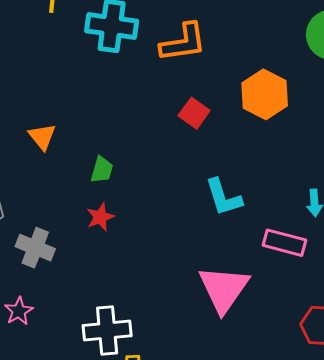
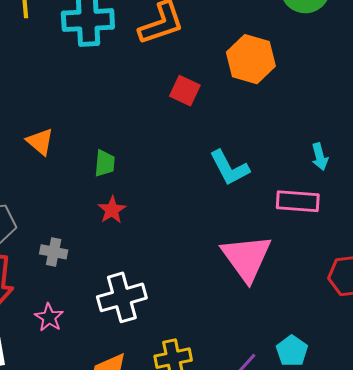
gray cross: (35, 248) -> (54, 252), size x0.7
white cross: (107, 331) -> (122, 297), moved

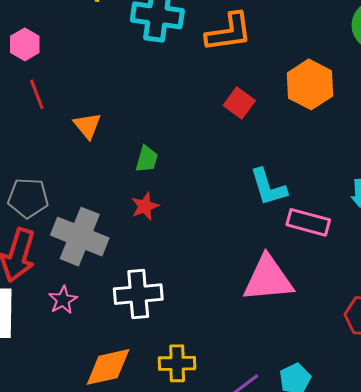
pink rectangle: (298, 201) -> (308, 222), moved
gray cross: (54, 252) -> (80, 237), size x2.0
pink triangle: (246, 258) -> (268, 279), turned 50

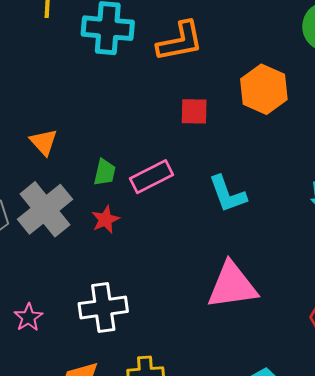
red square: (239, 103) -> (194, 111), turned -32
pink rectangle: (308, 222) -> (151, 177), moved, turned -39
gray cross: (80, 237) -> (45, 209), moved, turned 32

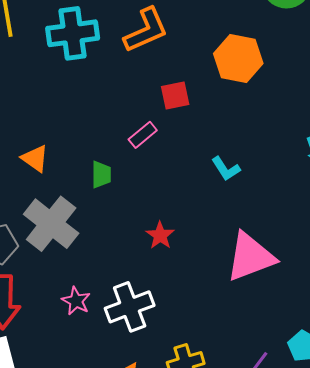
pink rectangle: (151, 177) -> (143, 135), moved, size x0.7
cyan L-shape: (227, 194) -> (226, 169), size x0.7
red star: (105, 220) -> (160, 235), moved
pink star: (28, 317) -> (76, 301), moved

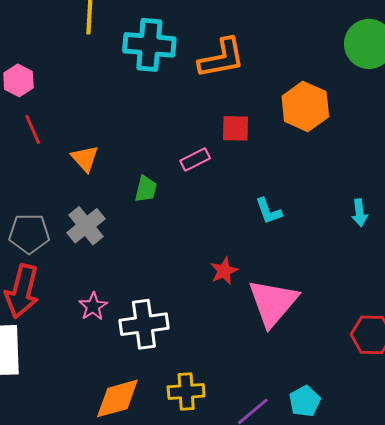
gray cross: (51, 224) -> (86, 226), size x0.7
red star: (160, 235) -> (224, 271), moved
pink triangle: (250, 257) -> (273, 303), turned -42

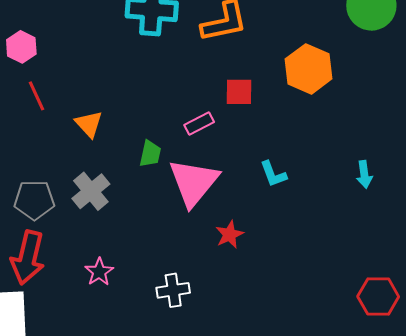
pink triangle: (273, 303) -> (194, 182), moved
white cross: (144, 324) -> (173, 290), moved, size x0.7

